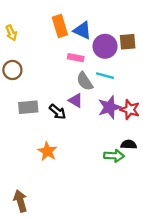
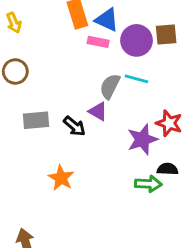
pink rectangle: (76, 58) -> (98, 42), moved
gray semicircle: (85, 81) -> (110, 86), turned 60
purple star: (110, 107) -> (142, 139), moved

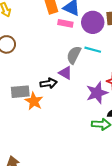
gray rectangle: (36, 120) -> (20, 92), moved
black arrow: (74, 126) -> (49, 83), turned -49
orange star: (61, 178) -> (34, 101), moved

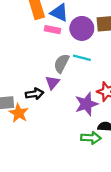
purple triangle: (65, 73) -> (53, 83), turned 40

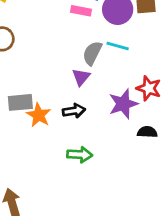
black arrow: (34, 94) -> (74, 111), moved
green arrow: (91, 138) -> (80, 155), moved

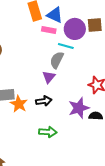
cyan line: (118, 46) -> (66, 46), moved
purple star: (123, 104) -> (79, 108), moved

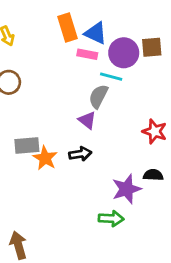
purple triangle: (49, 77) -> (87, 120), turned -32
purple star: (79, 108) -> (127, 189), moved
green arrow: (48, 132) -> (111, 219), moved

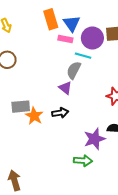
blue triangle: (96, 33) -> (72, 23), turned 30

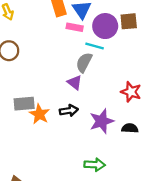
purple star: (94, 139) -> (102, 121), moved

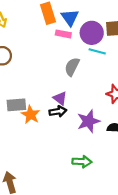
cyan line: (95, 46) -> (97, 51), moved
purple triangle: (75, 82) -> (60, 98), moved

